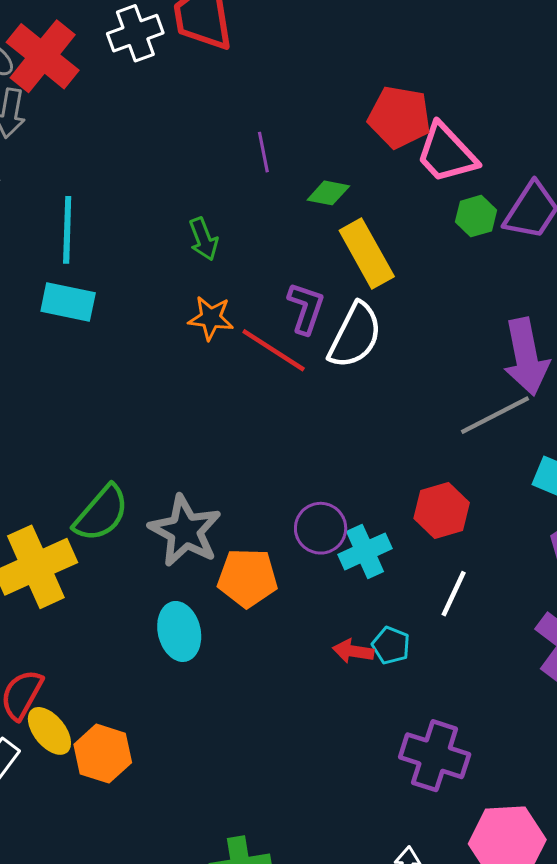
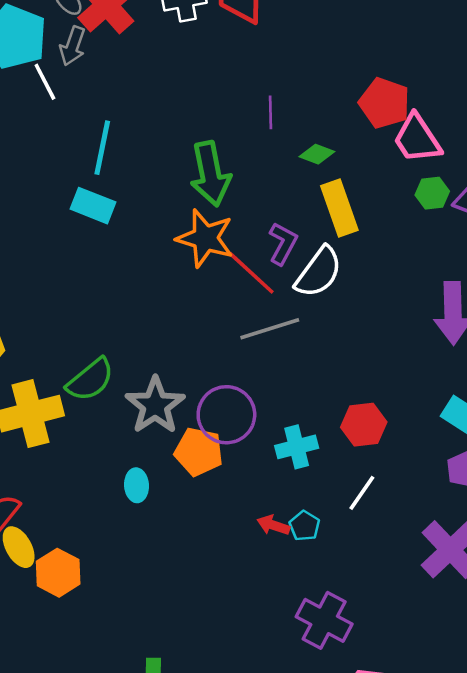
green arrow: (203, 239) -> (210, 174), size x1.8
orange star: (211, 318) -> (205, 238), size x1.6
gray line: (495, 415) -> (270, 329), moved
purple circle: (321, 528) -> (226, 415), moved, size x1.4
cyan ellipse: (179, 631) -> (137, 485), size x0.7

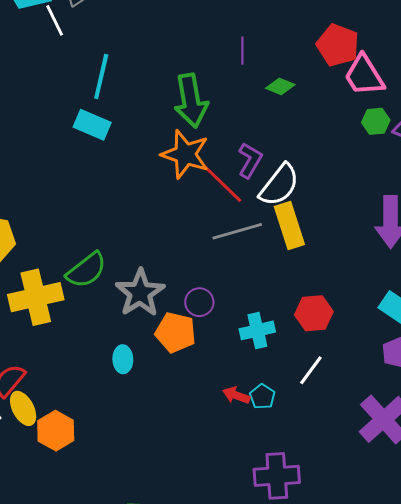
yellow rectangle: (339, 208) -> (289, 226), moved
purple circle: (226, 415) -> (199, 302), size x0.6
purple cross: (324, 620) -> (277, 476), turned -33

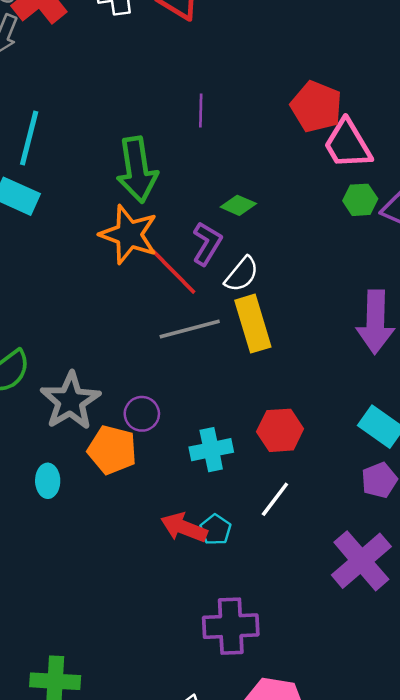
green diamond: (280, 86) -> (238, 205), moved
white semicircle: (279, 185) -> (242, 274), size x0.7
red arrow: (236, 395) -> (184, 528), size x1.4

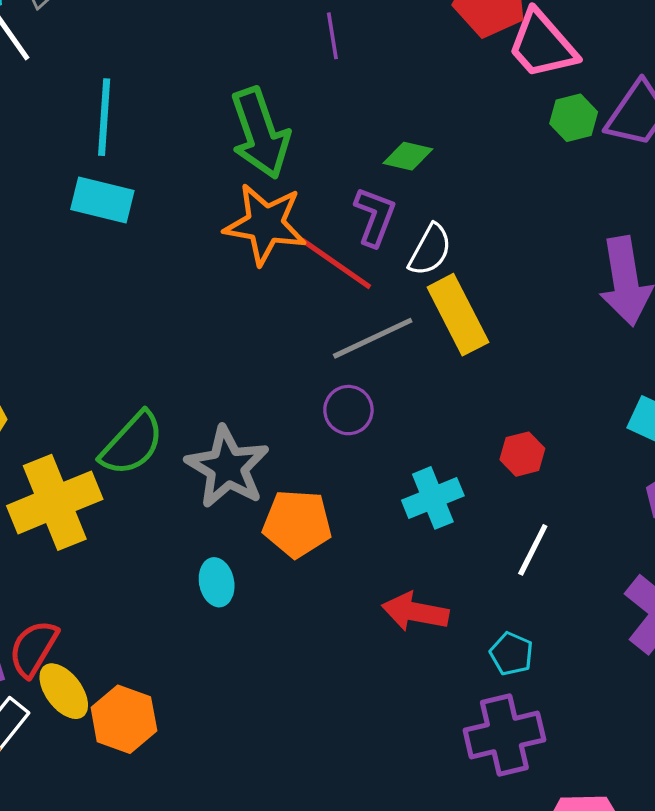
purple circle: (142, 414) -> (348, 410), moved
red hexagon: (280, 430) -> (522, 454), size x0.7
cyan pentagon: (215, 530) -> (511, 654), moved

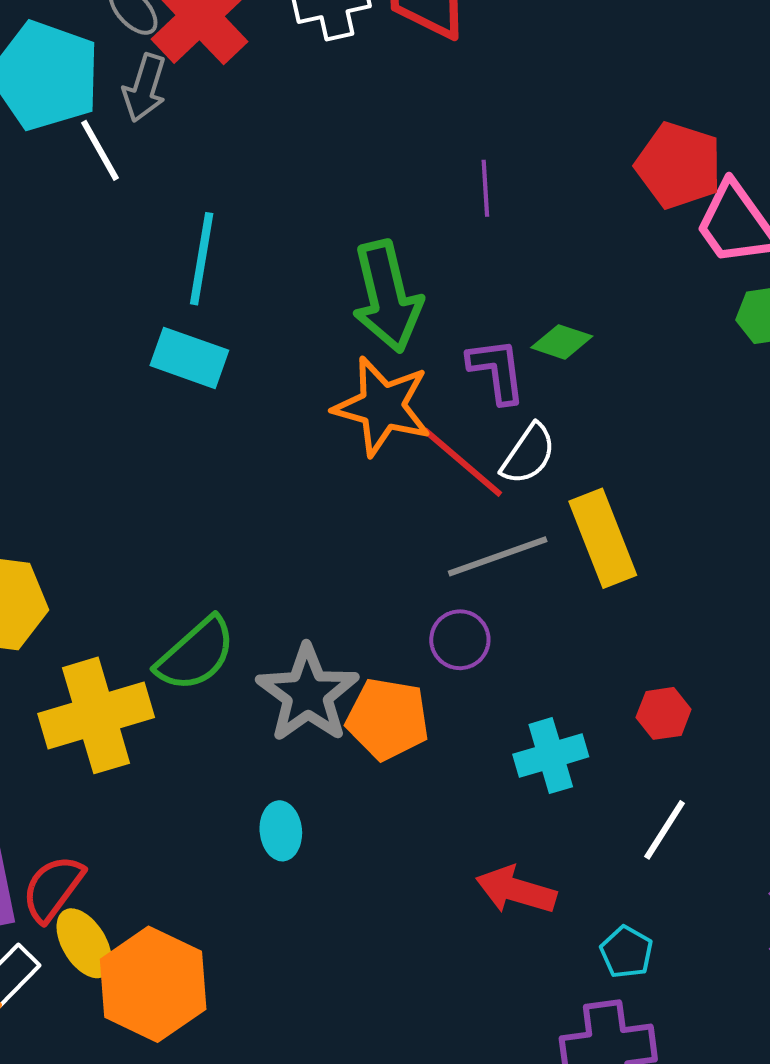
purple L-shape: (375, 217) -> (497, 371), moved, turned -34
white semicircle: (430, 250) -> (528, 454), moved
orange pentagon: (297, 523) -> (388, 719), moved
orange hexagon: (124, 719) -> (153, 984), size x1.4

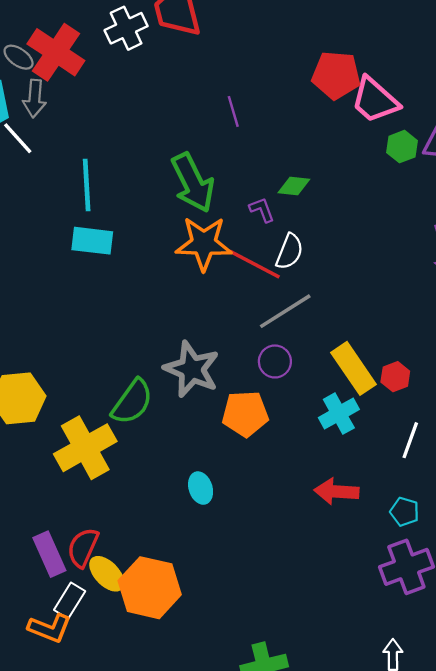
purple L-shape: (497, 371) -> (262, 210), size x0.7
yellow rectangle: (603, 538) -> (354, 368), moved
gray star: (308, 694) -> (192, 369), moved

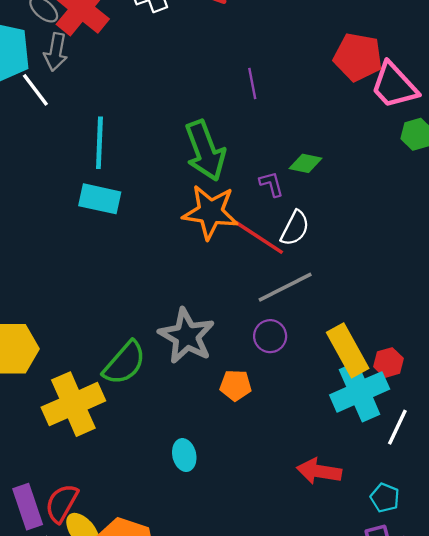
orange pentagon: (245, 414) -> (236, 385), size x0.7
cyan cross: (339, 414) -> (360, 392), moved, size x1.4

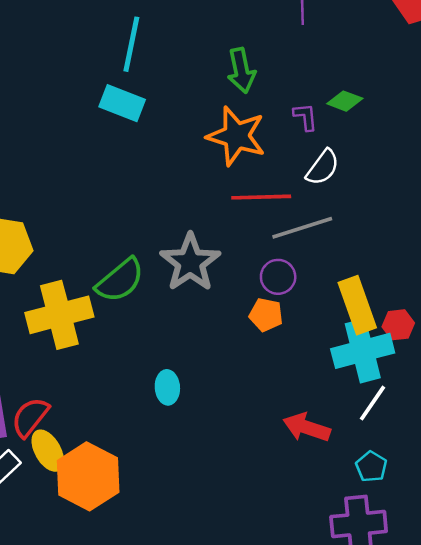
green arrow: (205, 151) -> (241, 70), size x0.7
red line: (259, 237) -> (261, 197), moved, turned -44
orange pentagon: (236, 385) -> (266, 315), moved
white line: (397, 427) -> (372, 403), moved

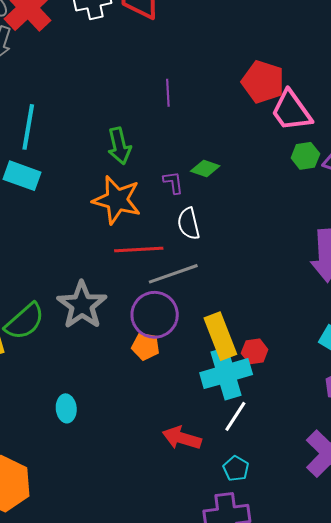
white semicircle: (323, 167) -> (189, 224), turned 132
purple circle: (278, 277) -> (155, 315), size x1.6

